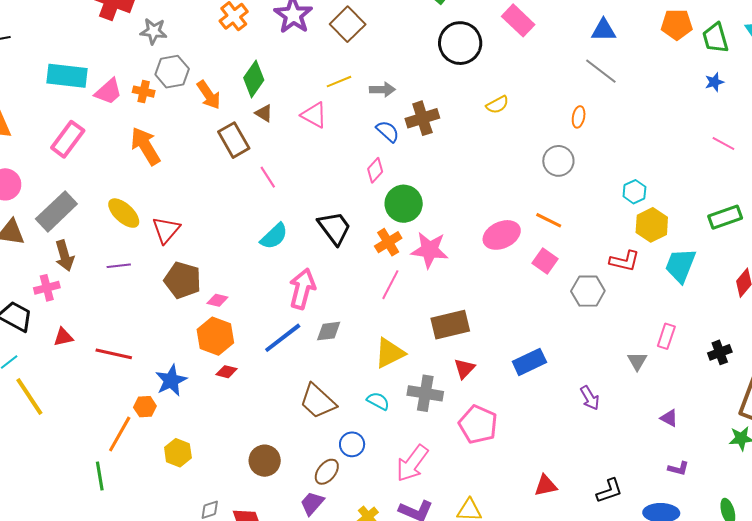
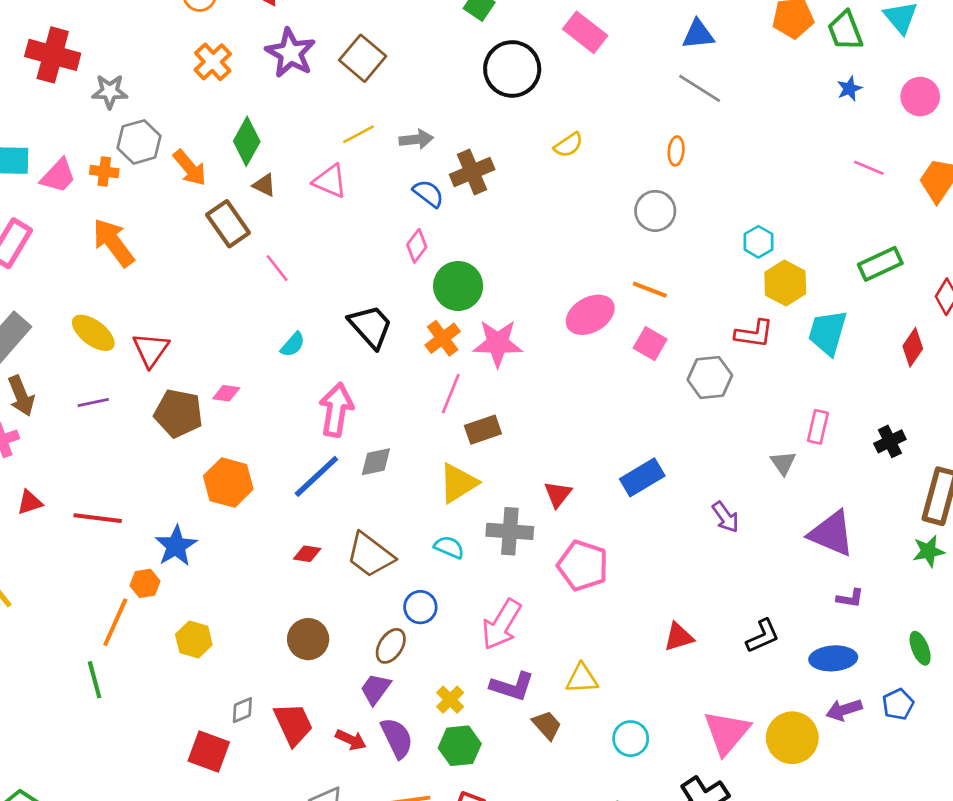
cyan semicircle: (274, 236) -> (293, 345), size x0.7
pink diamond: (217, 300) -> (226, 393), moved
brown rectangle: (450, 325) -> (483, 430), moved, size x0.7
red diamond: (226, 372) -> (307, 554), moved
purple triangle: (669, 418) -> (832, 534), size x2.0

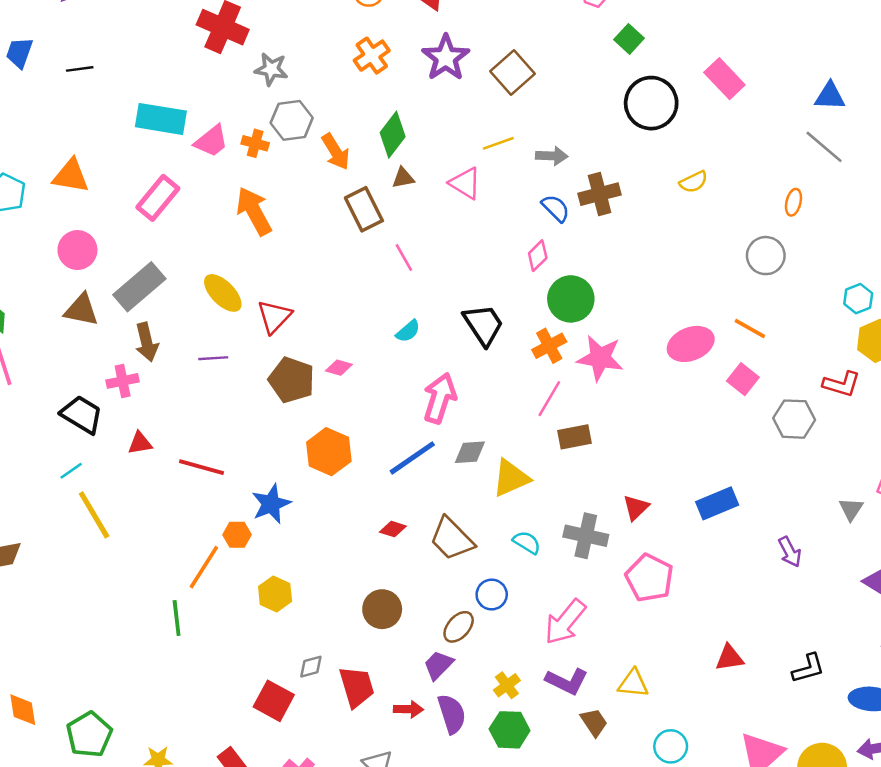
brown triangle: (264, 185) -> (403, 178), turned -45
yellow triangle: (458, 483) -> (511, 478), moved
red arrow: (351, 740) -> (408, 709), turned -32

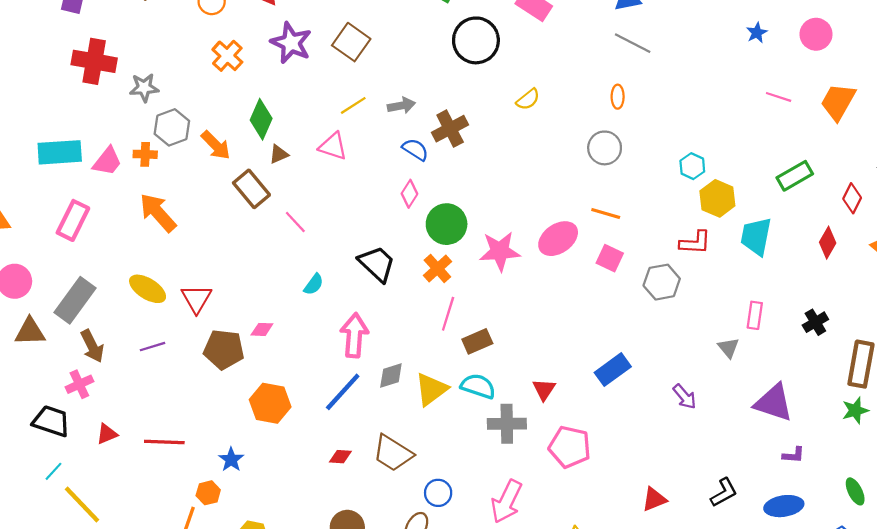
pink star: (600, 358) -> (500, 251), moved
blue star: (271, 504) -> (231, 460), size x0.7
cyan semicircle: (527, 542) -> (478, 386), moved, size x1.4

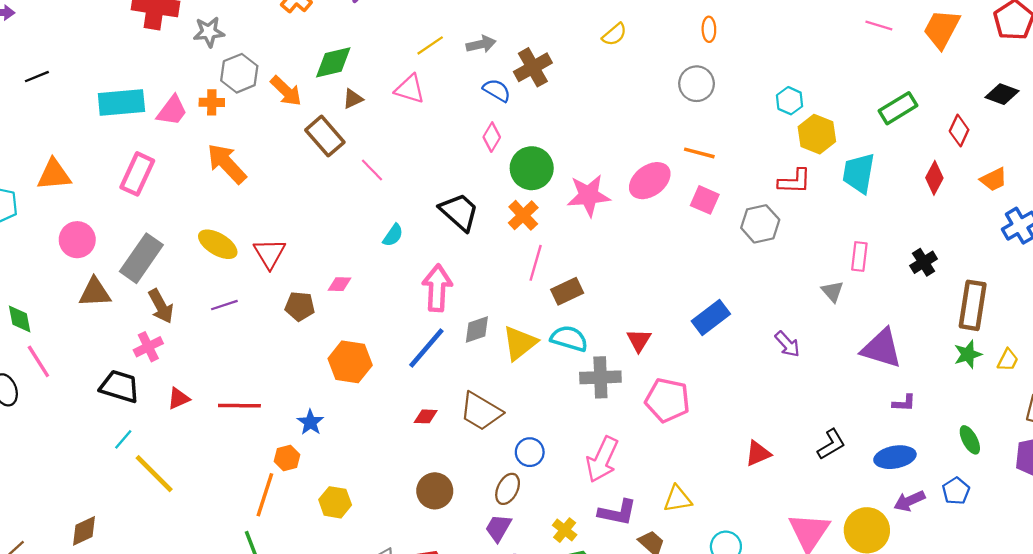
green diamond: (261, 119) -> (333, 62), turned 54
brown pentagon: (224, 349) -> (300, 306), size x0.7

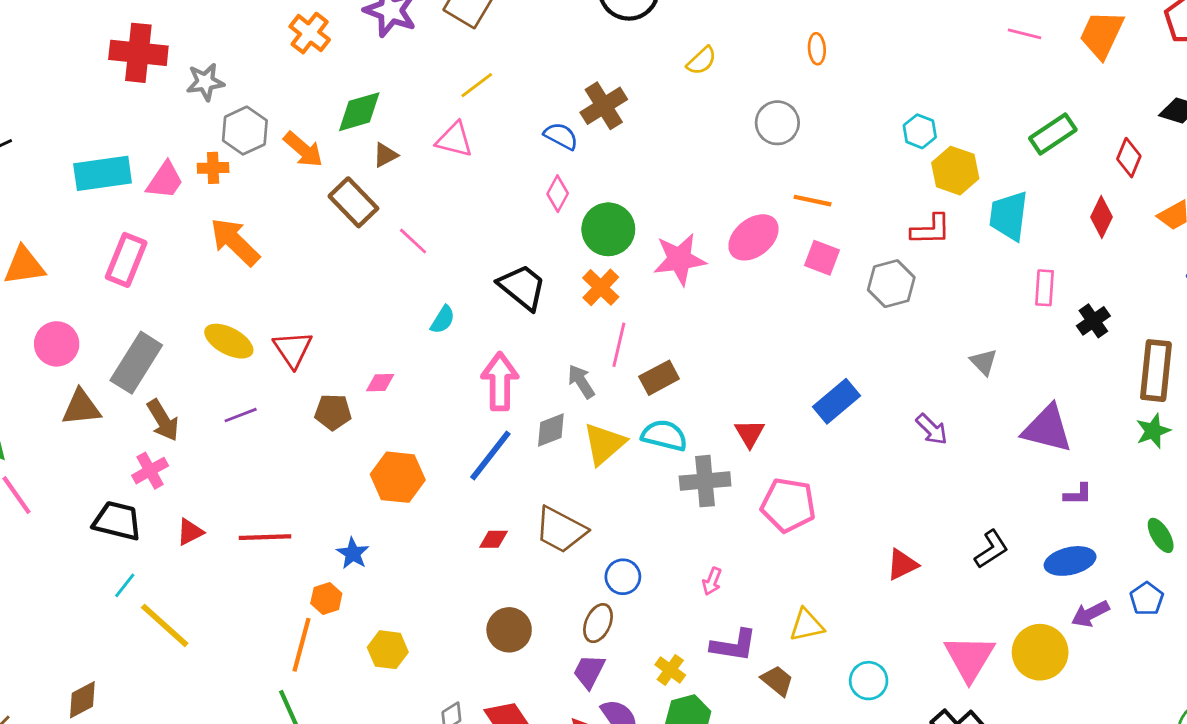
gray arrow: (481, 44) -> (581, 381), moved, turned -108
gray circle: (697, 84) -> (777, 123), moved
pink rectangle: (859, 257) -> (1044, 288), moved
pink arrow: (602, 459) -> (712, 581), size x0.5

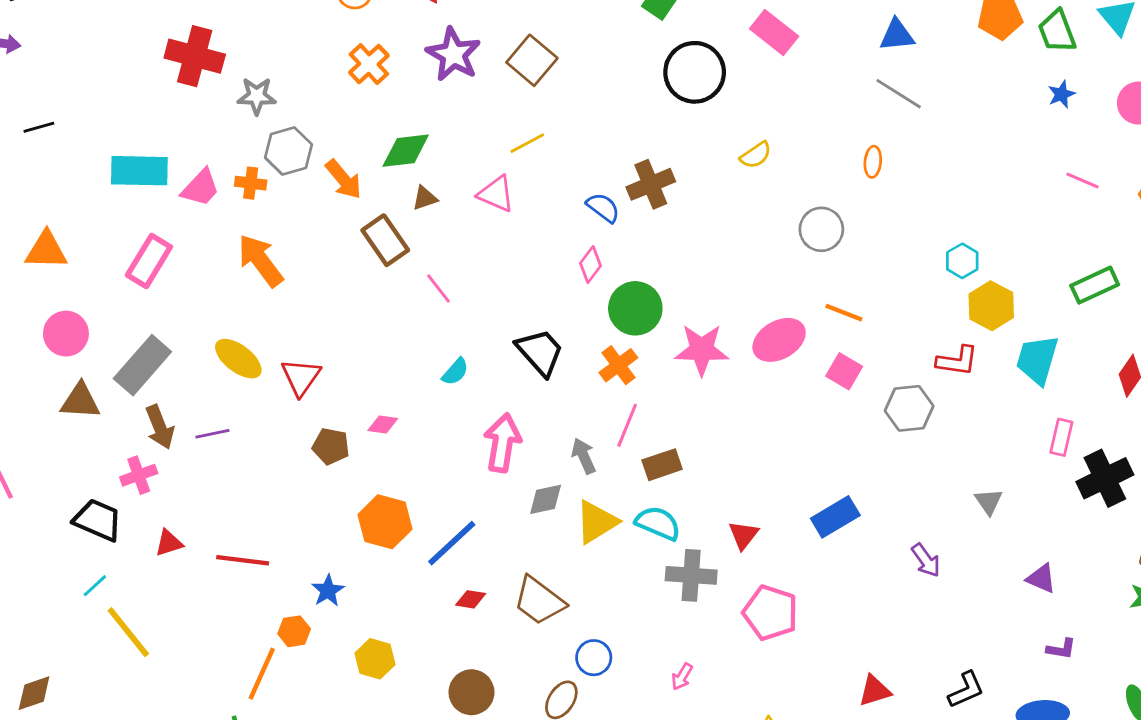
black cross: (1093, 321) -> (1105, 478), size x1.6
purple line: (241, 415) -> (212, 434), moved
purple triangle: (1047, 429) -> (1041, 578), size x0.6
blue line: (490, 456) -> (452, 543), moved
yellow hexagon: (388, 650) -> (375, 659), moved

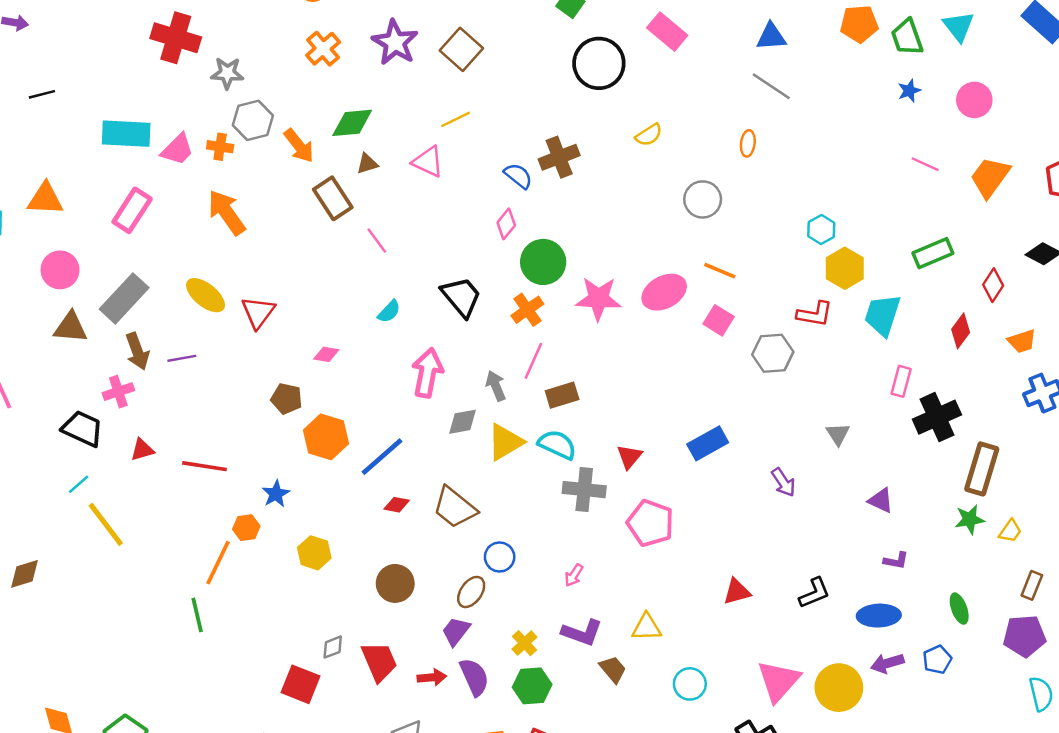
brown pentagon: (331, 446) -> (287, 399), moved

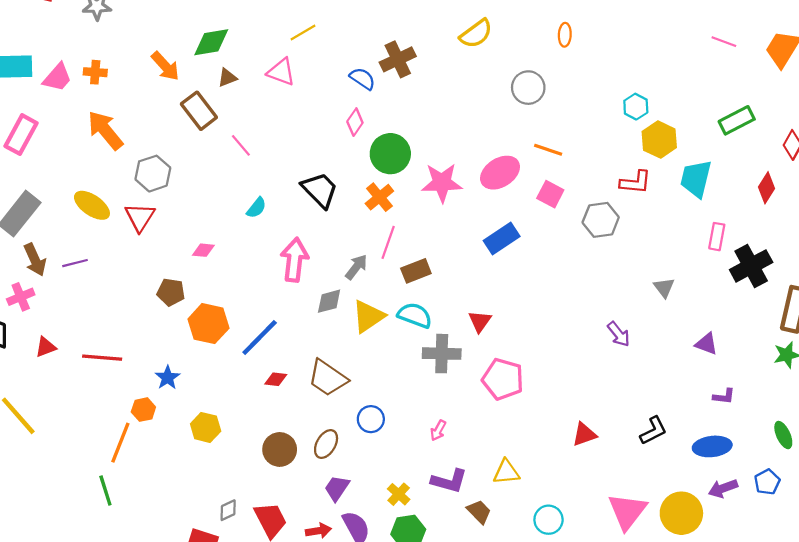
gray hexagon: (253, 120) -> (153, 174), moved
yellow semicircle: (649, 135) -> (476, 34), size x1.4
gray arrow: (496, 386) -> (356, 267), turned 64
blue rectangle: (708, 443) -> (502, 239), moved
brown ellipse: (471, 592) -> (326, 444), moved

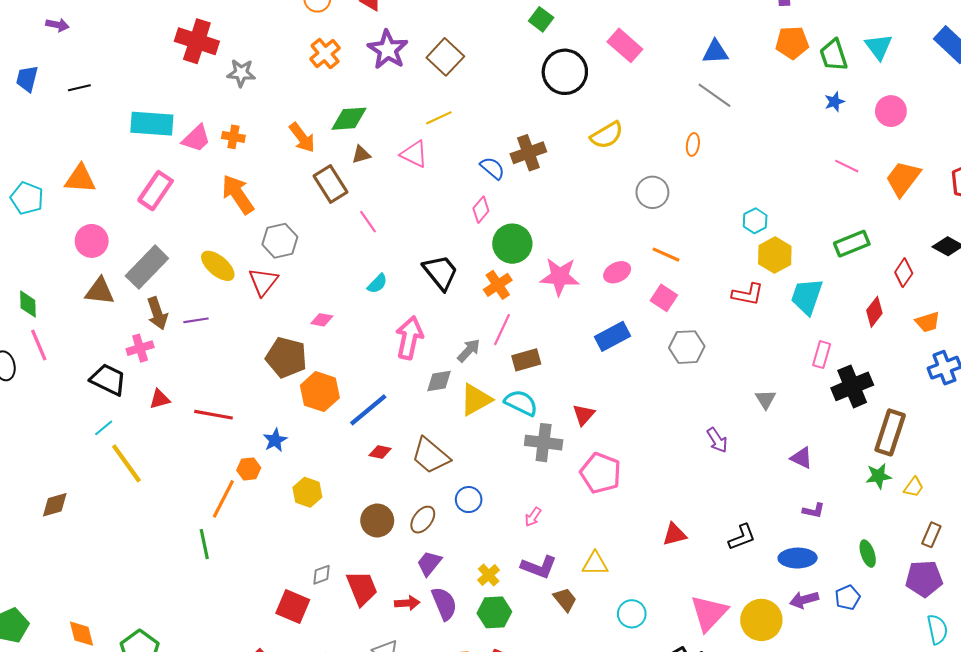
pink ellipse: (500, 173) -> (617, 272), size x0.7
gray hexagon: (601, 220) -> (687, 347), moved
brown pentagon: (171, 292) -> (286, 357), size x1.5

